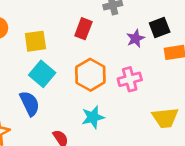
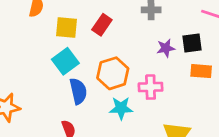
red rectangle: (83, 29) -> (102, 25), moved
blue semicircle: (30, 103) -> (78, 91), moved
cyan star: (93, 117) -> (121, 108), moved

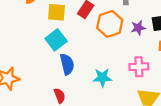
orange hexagon: (113, 73) -> (110, 24), moved
pink cross: (151, 87) -> (139, 67), moved

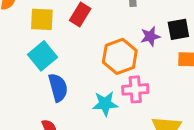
orange hexagon: (110, 24) -> (120, 56), moved
pink cross: (139, 67) -> (135, 89), moved

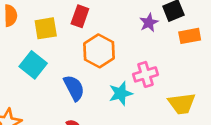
cyan square: (43, 56) -> (33, 65), moved
orange hexagon: (120, 56) -> (99, 51), moved

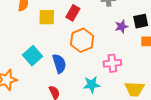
cyan square: (33, 65) -> (33, 56), moved
cyan star: (121, 93) -> (92, 85), moved

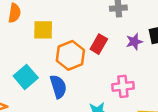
red rectangle: (73, 13) -> (99, 44), moved
orange hexagon: (82, 40) -> (70, 55), moved

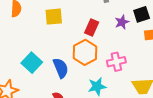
yellow square: (43, 30) -> (54, 17), moved
orange hexagon: (70, 55) -> (85, 52), moved

